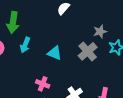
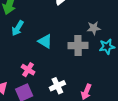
gray cross: (88, 51) -> (78, 45), turned 30

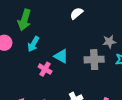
pink cross: (28, 70) -> (45, 69), moved

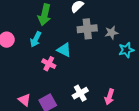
green arrow: (24, 20) -> (45, 15), moved
gray cross: (94, 60) -> (87, 29), moved

